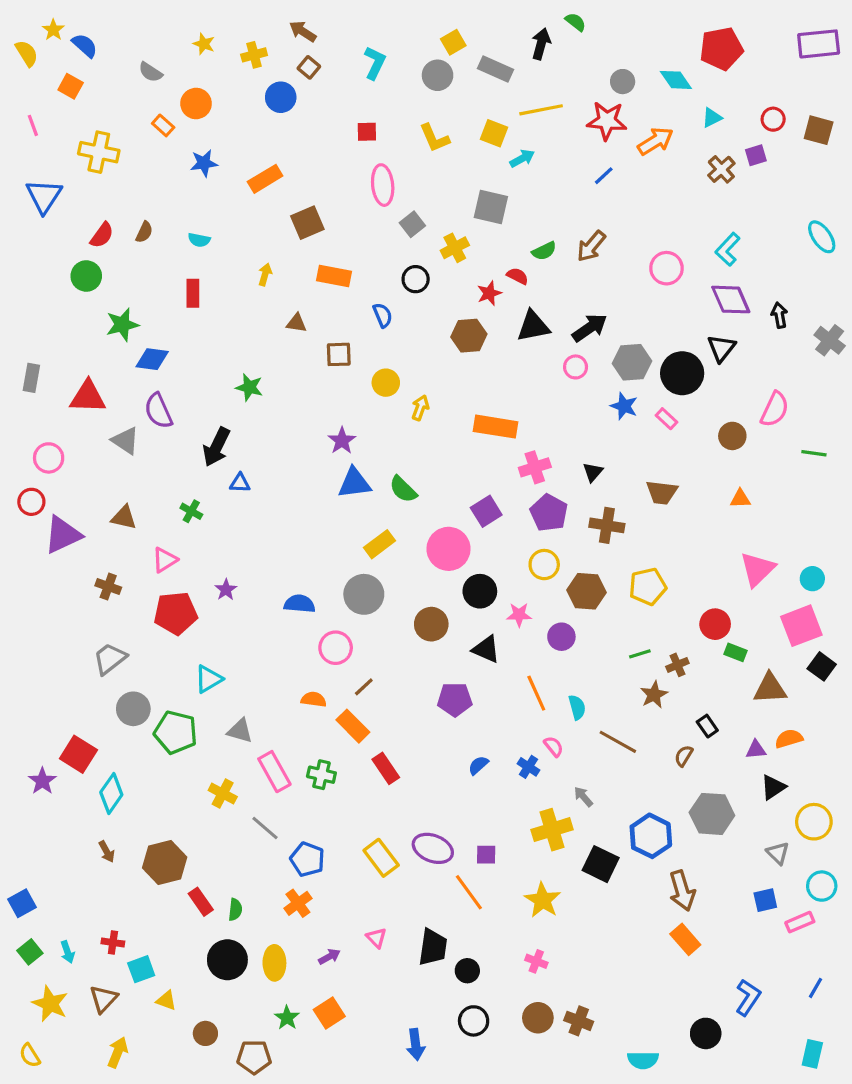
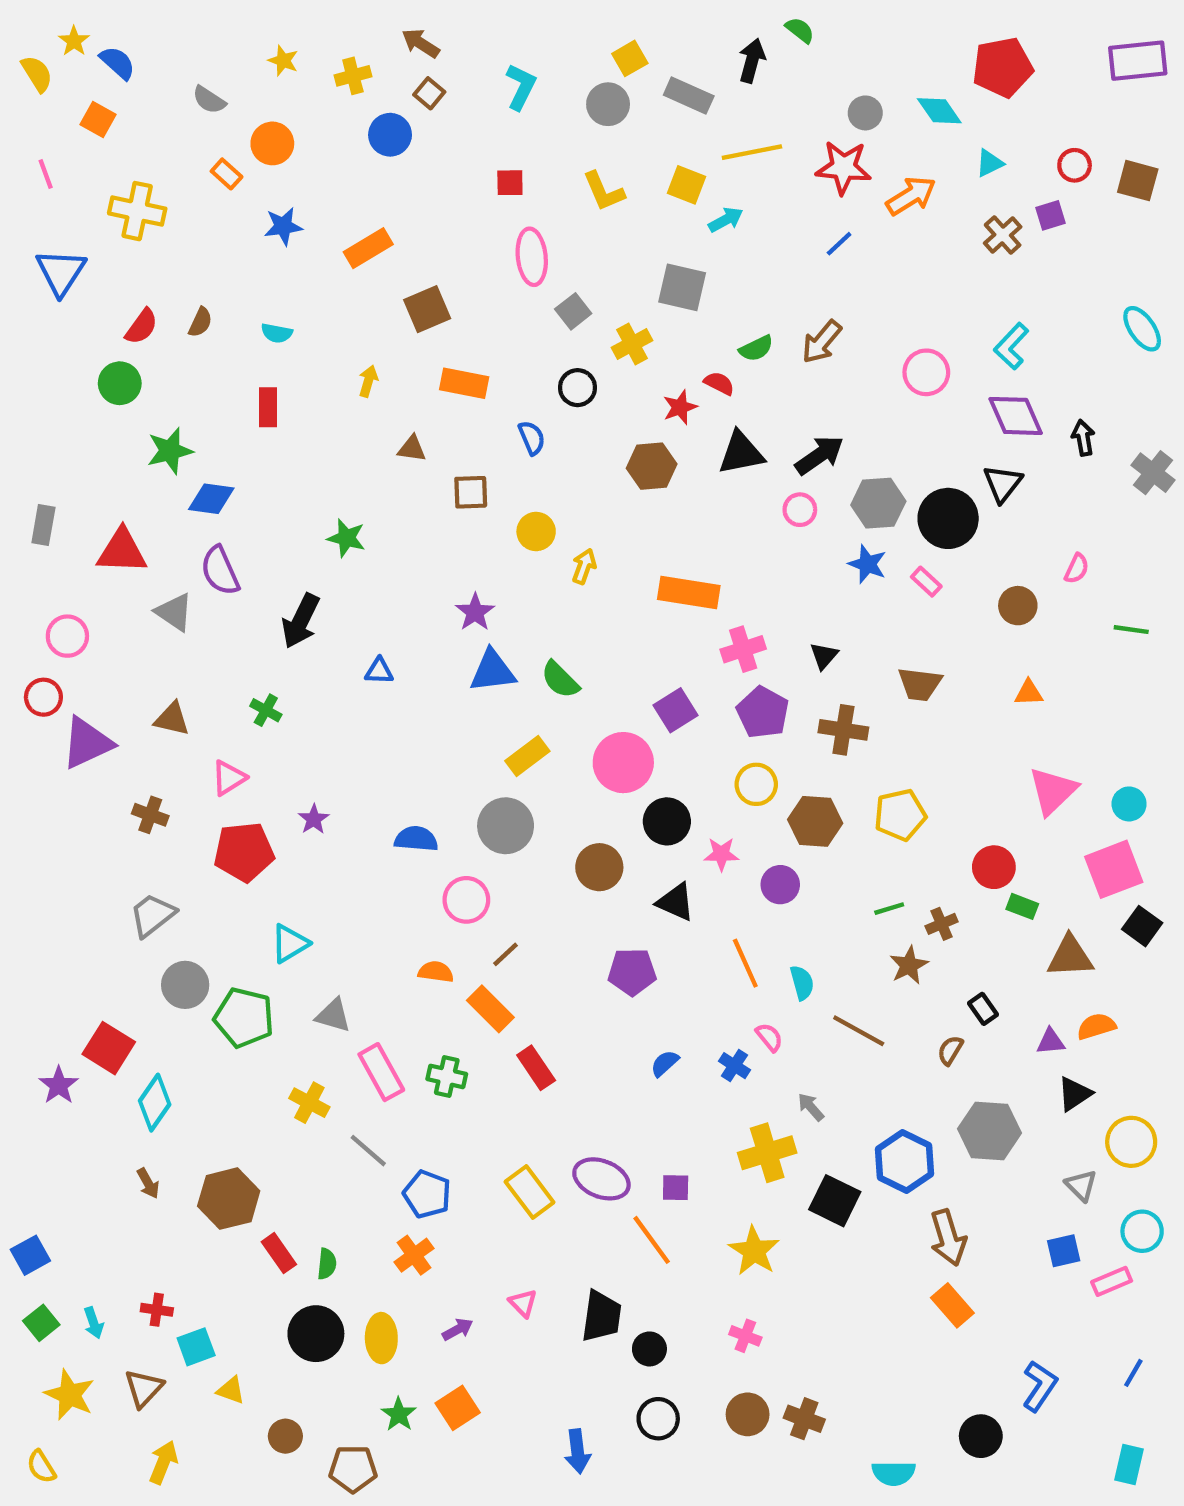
pink semicircle: (775, 409) -> (1077, 569), size x0.6
blue triangle: (240, 483) -> (379, 671), moved

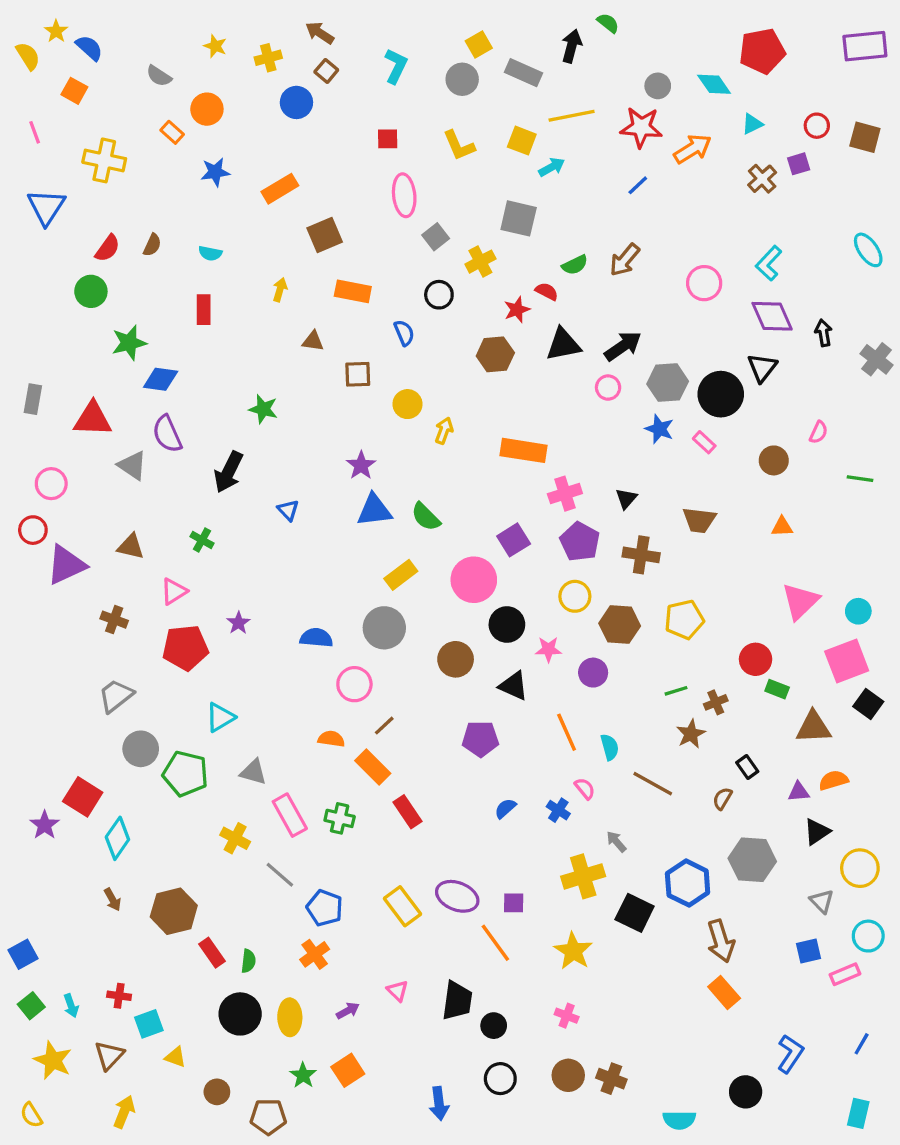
blue triangle: (379, 671) -> (288, 510), turned 45

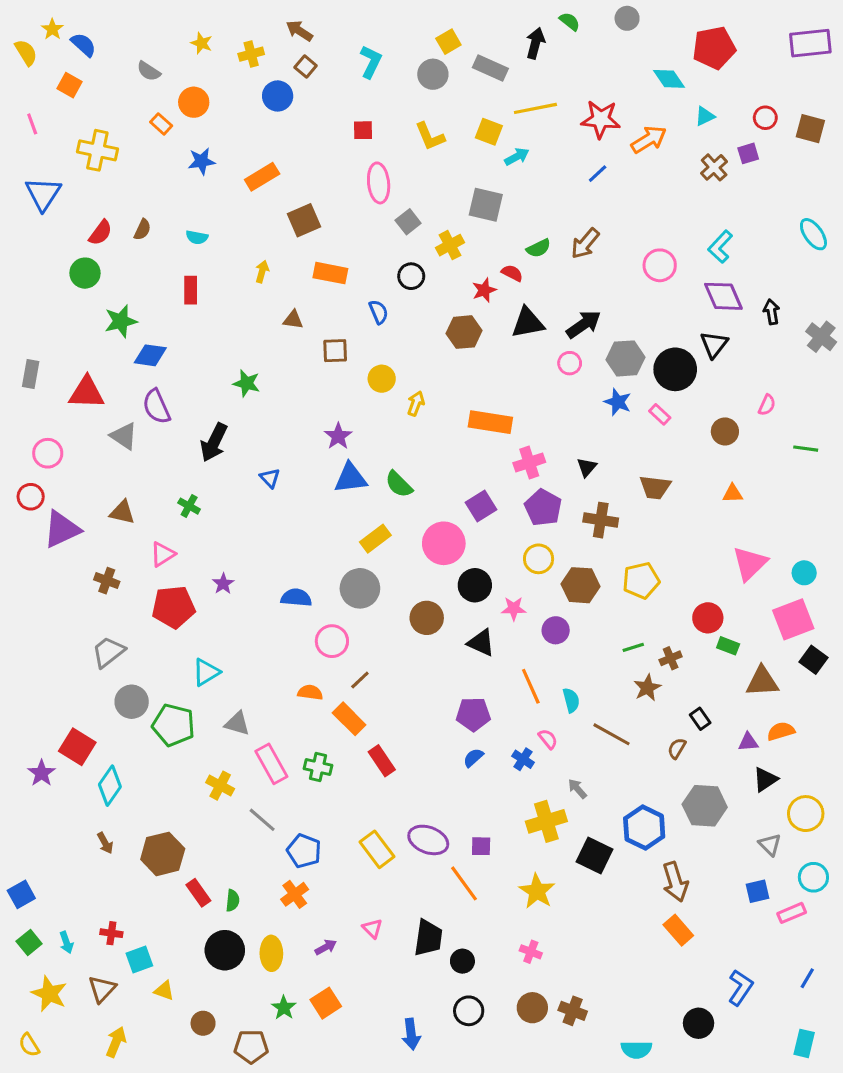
gray circle: (658, 86) -> (627, 18), moved
purple pentagon: (480, 739) -> (473, 714), moved

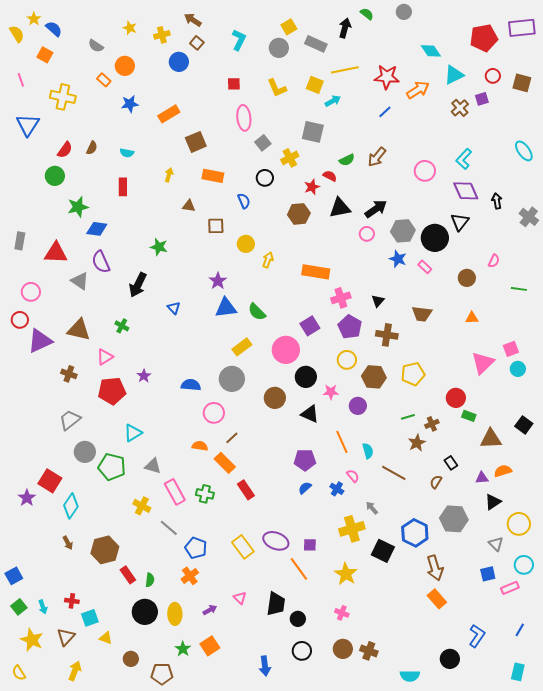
red pentagon: (714, 48) -> (484, 38), moved
cyan triangle: (705, 116) -> (454, 75), size x1.5
brown triangle: (122, 512) -> (79, 330), size x1.4
pink square: (793, 619) -> (511, 349), moved, size x0.6

